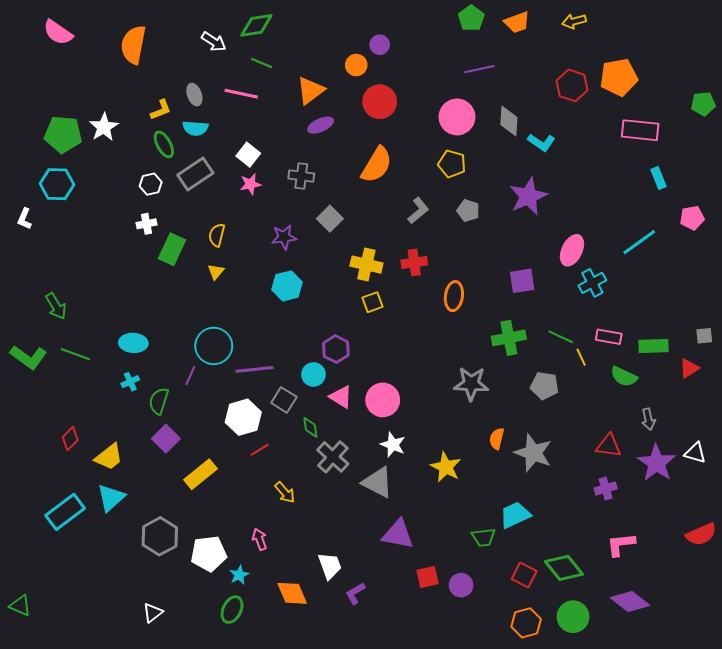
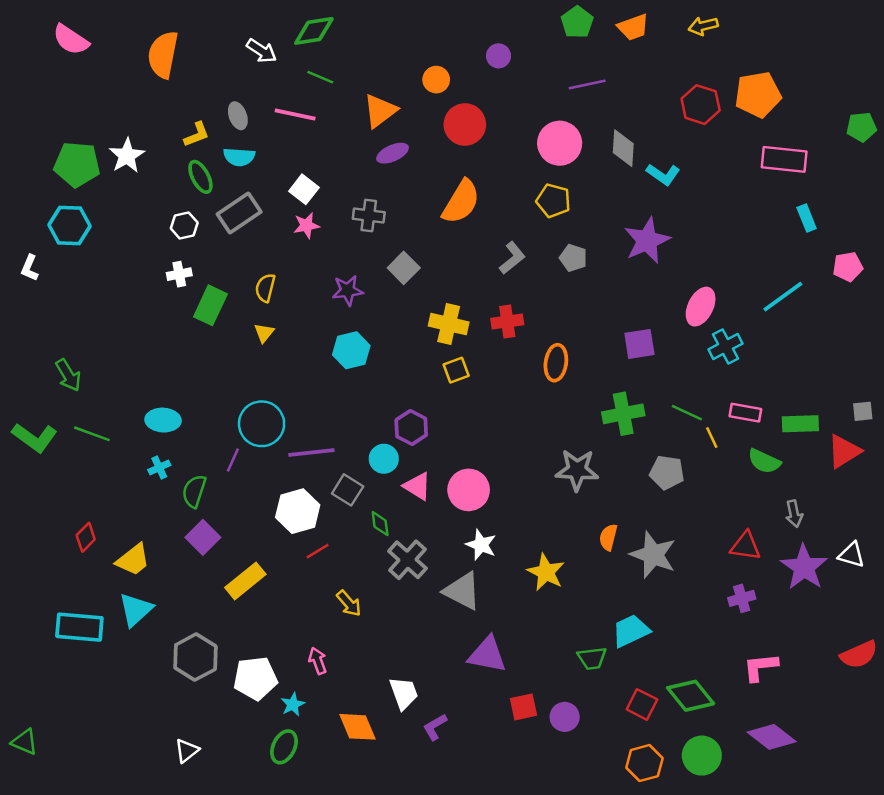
purple circle: (380, 45) -> (499, 56), moved
red triangle: (689, 368) -> (844, 451), size x1.4
cyan rectangle: (65, 512) -> (79, 627), turned 42

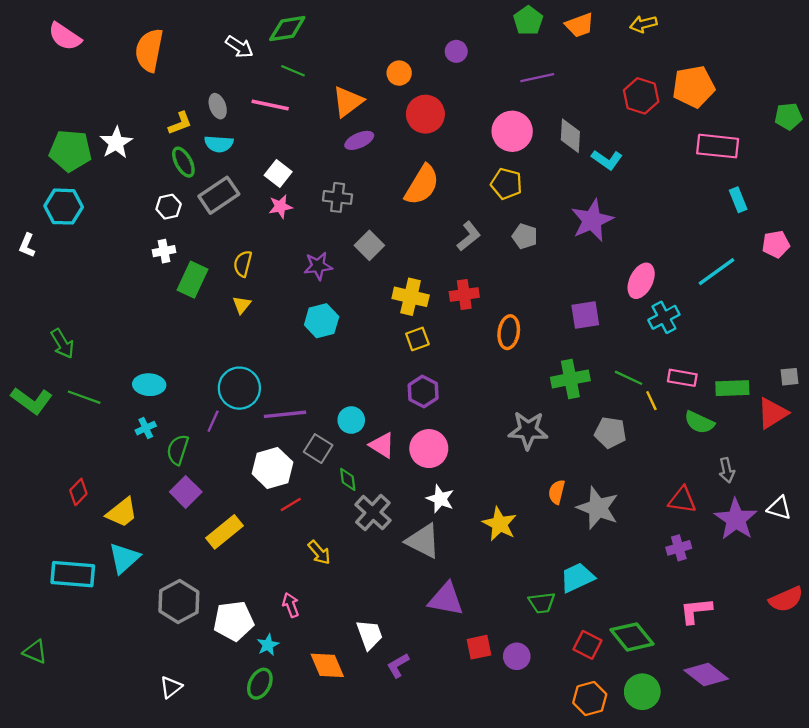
purple hexagon: (411, 428) -> (423, 391), moved
green triangle: (25, 742) -> (35, 652), moved

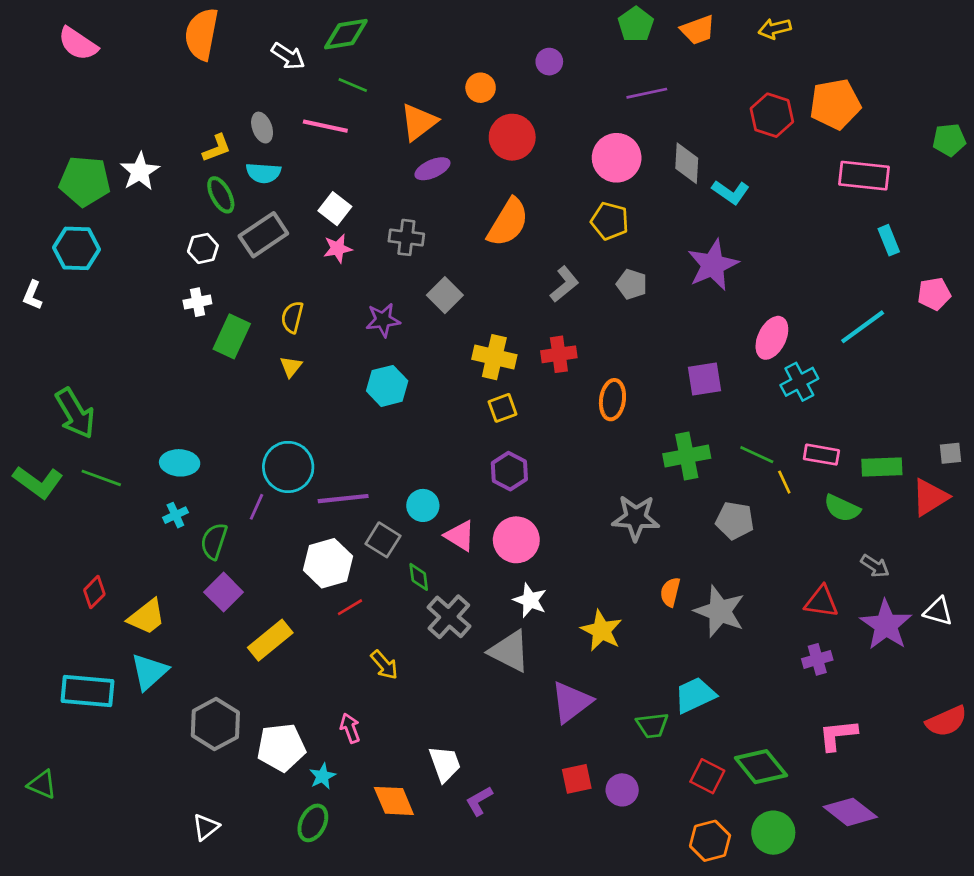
orange semicircle: (149, 50) -> (202, 34), moved
green arrow: (62, 344) -> (75, 413), size x1.4
gray arrow: (727, 470) -> (875, 566), turned -45
purple triangle: (446, 599) -> (571, 702), moved, turned -48

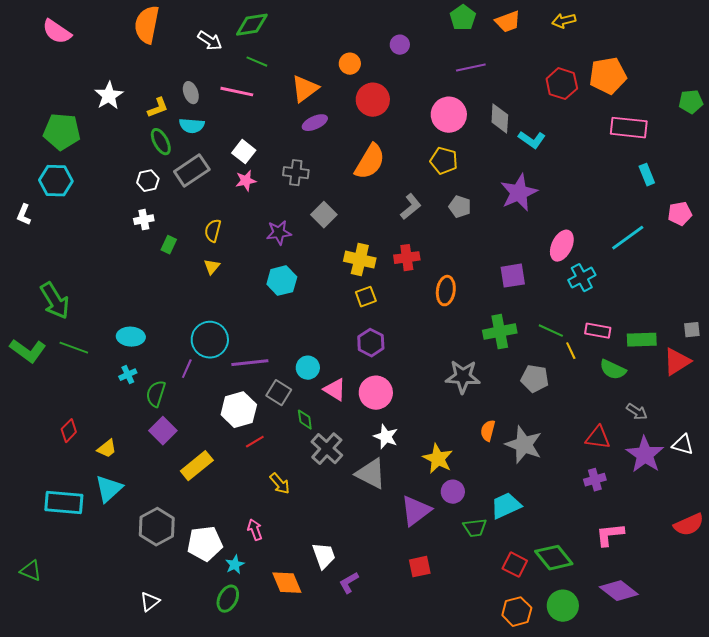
white star: (140, 172) -> (109, 96), moved
green rectangle: (232, 336) -> (169, 245), size x0.6
yellow trapezoid: (147, 617) -> (107, 449), size x0.7
purple circle: (622, 790) -> (453, 492), moved

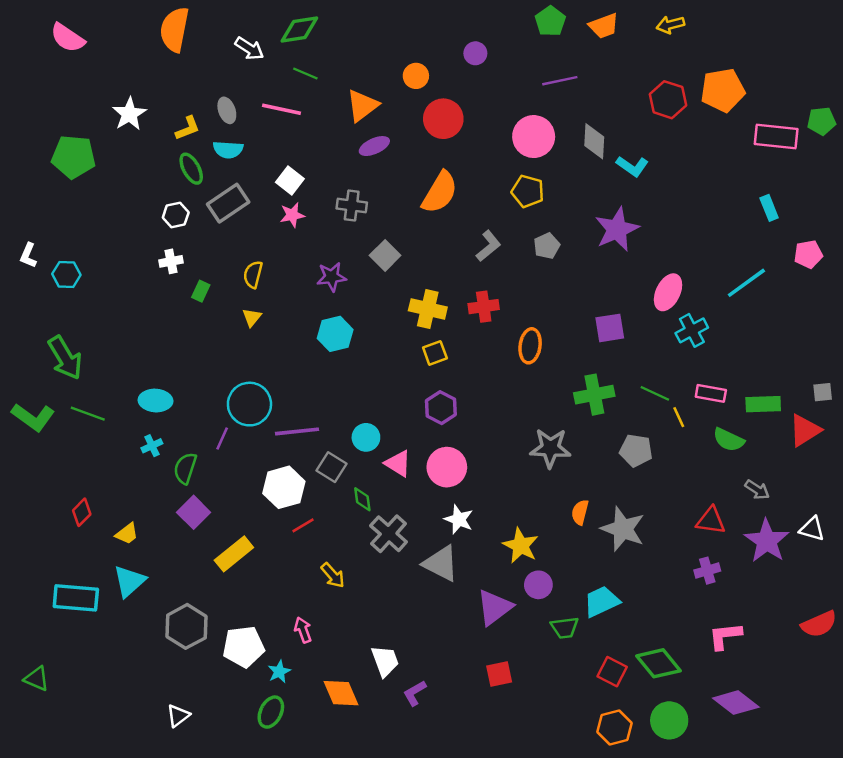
pink rectangle: (629, 128) -> (776, 137), moved
cyan hexagon: (56, 181) -> (66, 274), moved, size x0.7
gray pentagon: (460, 207) -> (547, 246), turned 30

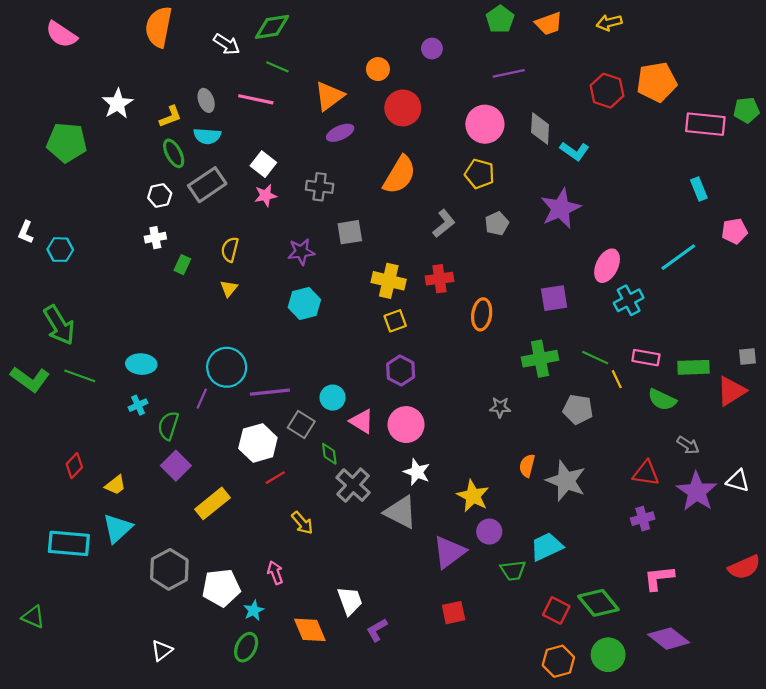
gray square: (385, 255) -> (350, 232), turned 36
gray star: (550, 448) -> (500, 407), size x0.6

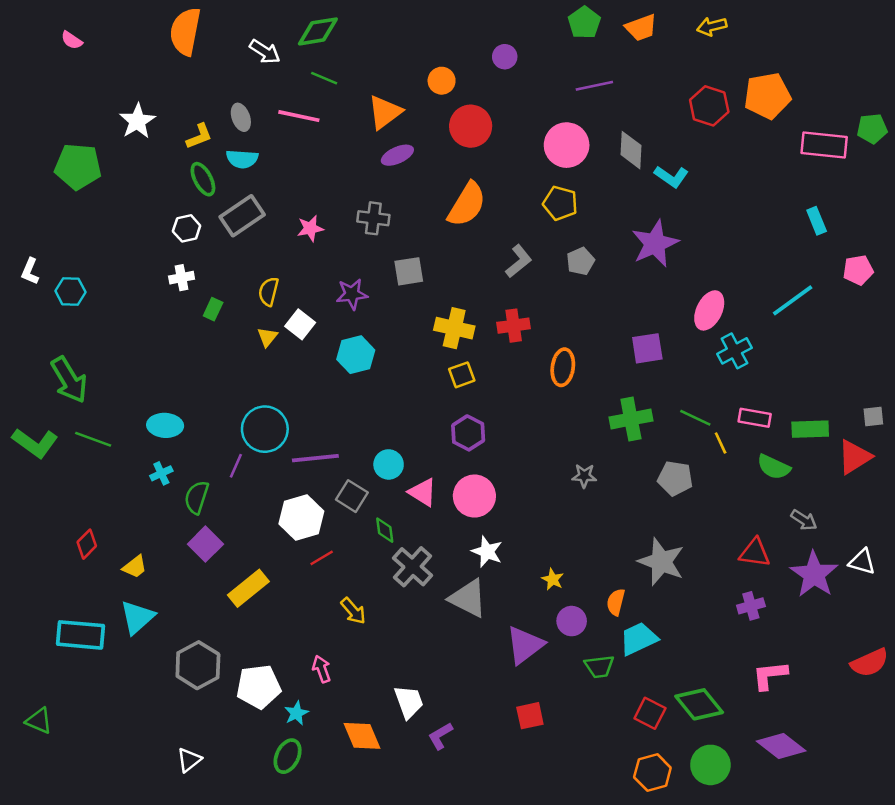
pink semicircle: (61, 34) -> (72, 40), size x0.6
white square: (263, 164) -> (300, 324), moved
orange semicircle: (527, 466) -> (616, 602), moved
yellow star: (473, 496) -> (553, 579), size x0.6

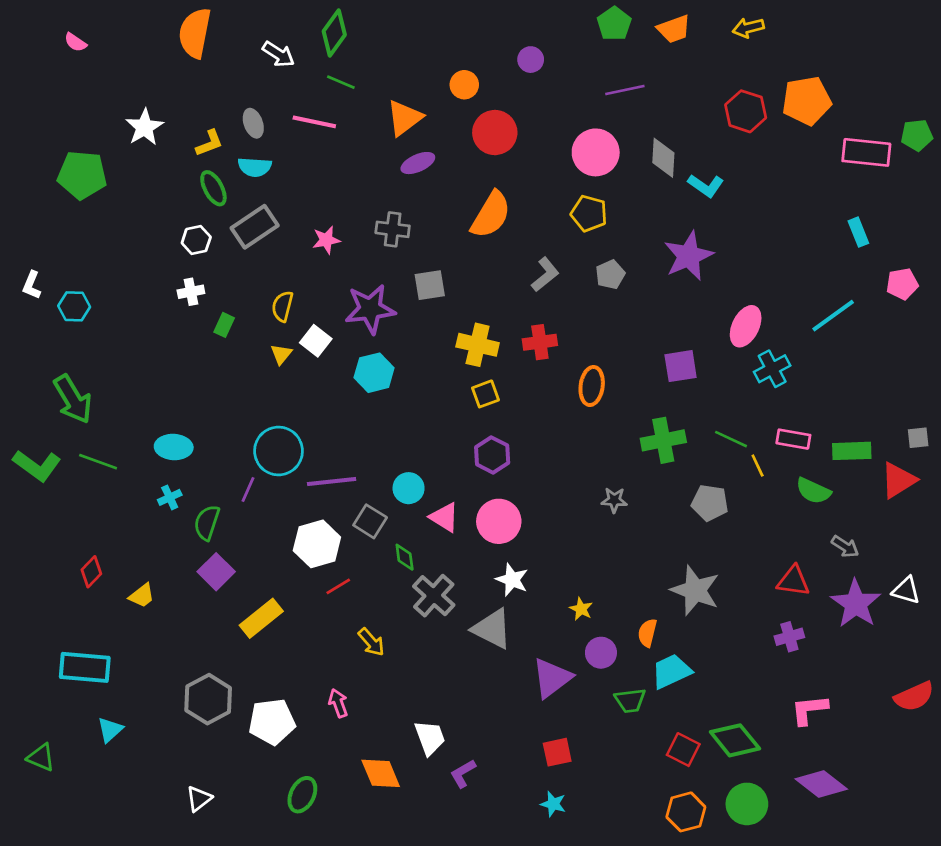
green diamond: (318, 31) -> (334, 33), turned -45
purple star: (352, 294) -> (370, 309), size x1.5
cyan triangle: (137, 617) -> (110, 730), moved, size x0.7
cyan star: (296, 713) -> (553, 804), moved, turned -30

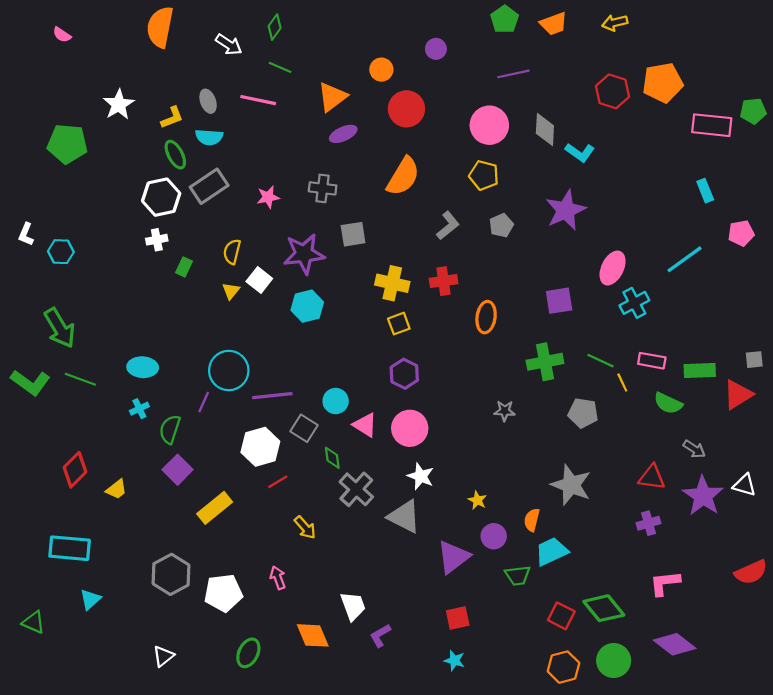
green diamond: (334, 33) -> (275, 27), size x0.7
white hexagon: (196, 240) -> (161, 197), size x1.6
red diamond: (91, 572) -> (75, 470), size x1.4

